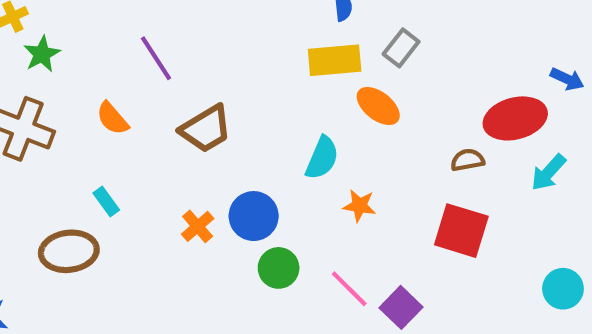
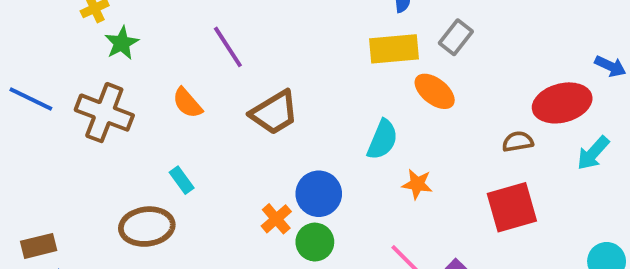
orange cross: (198, 226) -> (276, 219), moved
red square: (461, 231) -> (512, 207), turned -33
green circle: (279, 268) -> (315, 242), moved

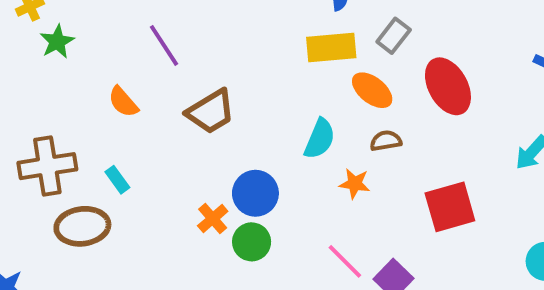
red ellipse: (562, 103) -> (448, 86), moved, turned 76
brown cross: (104, 113) -> (47, 166), moved, turned -30
brown semicircle: (518, 142) -> (386, 141), moved

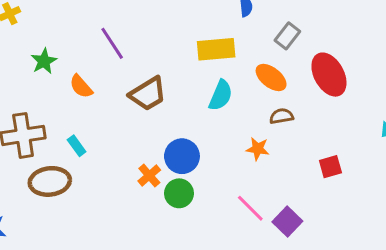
green star: (57, 42) -> (44, 61), moved
yellow rectangle: (331, 47) -> (216, 49), moved
cyan semicircle: (320, 139) -> (221, 95), moved
red square: (450, 207) -> (330, 167), size x0.6

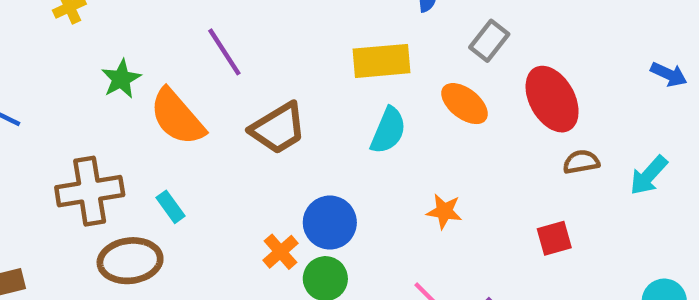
orange semicircle: (81, 86) -> (177, 117), size x1.6
brown semicircle: (281, 116) -> (581, 162), moved

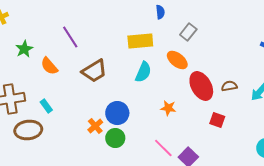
red ellipse: (552, 99) -> (201, 86), moved
orange semicircle: (177, 117) -> (49, 66), size x0.7
red square: (554, 238) -> (217, 120), turned 35

